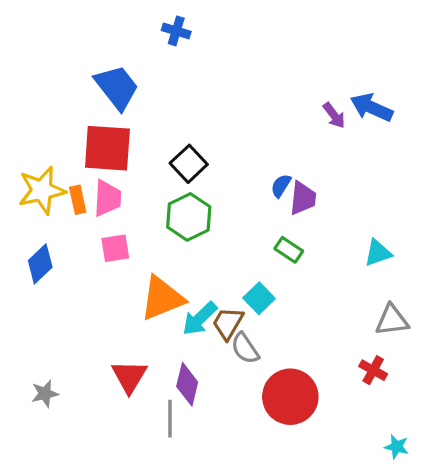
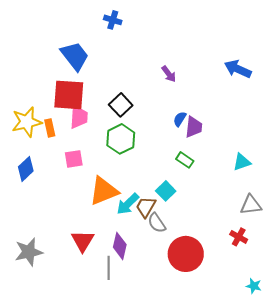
purple arrow: (334, 115) -> (169, 74), moved
pink trapezoid: (107, 198) -> (79, 117), moved
gray star: (45, 394) -> (29, 252), size x1.6

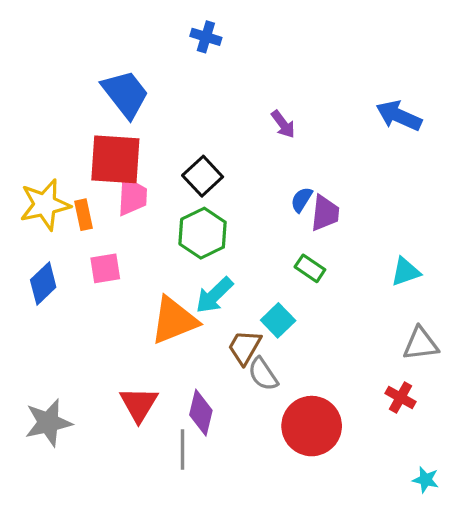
blue cross: (113, 20) -> (206, 37), moved
pink square: (74, 159) -> (105, 268), moved
cyan arrow: (128, 204) -> (214, 295), moved

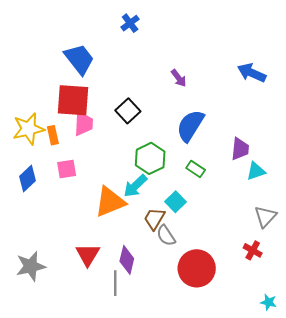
blue cross: (206, 37) -> (130, 23), turned 36
blue semicircle: (302, 200) -> (190, 126), size x2.0
purple trapezoid: (325, 213) -> (240, 149), moved
green hexagon: (203, 233) -> (150, 158), moved
gray triangle: (421, 344) -> (265, 217), turned -40

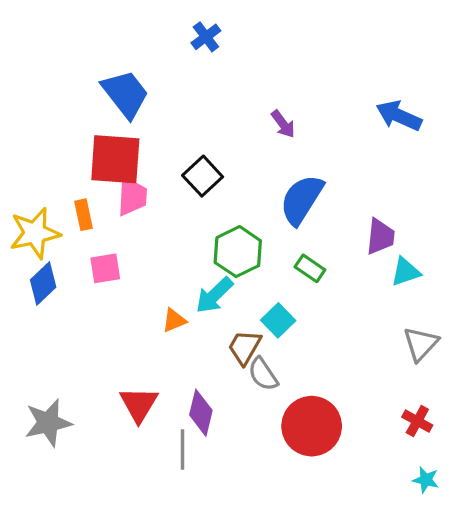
yellow star: (29, 129) -> (35, 233), moved
orange triangle: (110, 202) -> (174, 320), size x0.5
red cross: (253, 250) -> (417, 421), moved

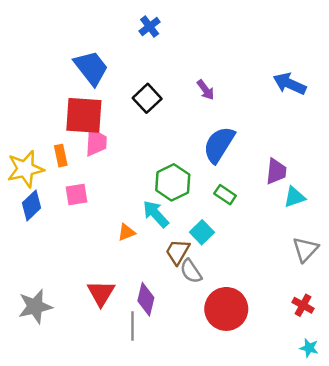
black square: (203, 176) -> (147, 98), moved
cyan arrow: (214, 295) -> (156, 214), turned 92

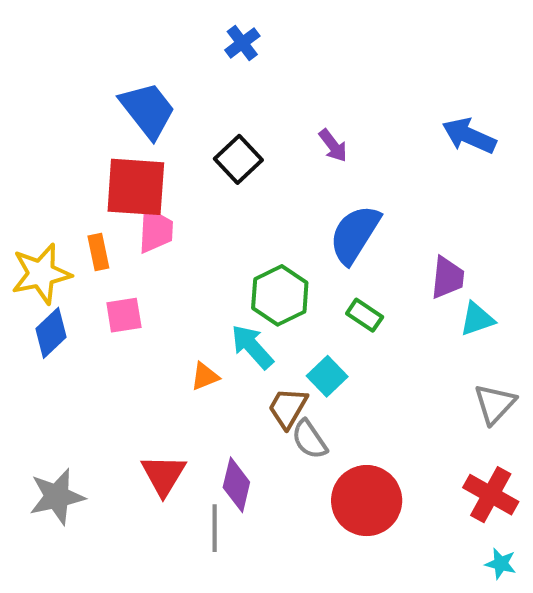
red cross: (303, 305) -> (491, 495), size x1.5

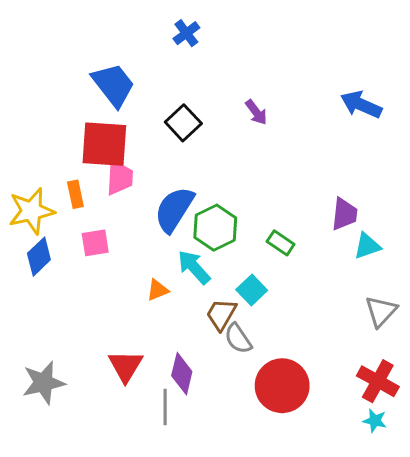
blue semicircle: (355, 234) -> (174, 209), moved
cyan star: (501, 564) -> (375, 421), moved

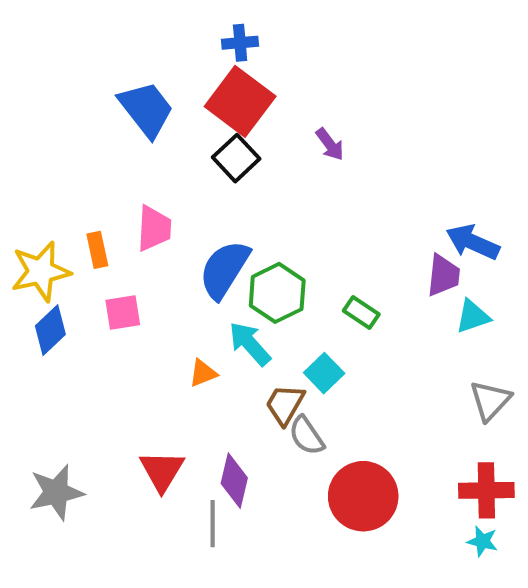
blue cross: (186, 33) -> (240, 43), turned 32
blue arrow: (361, 105) -> (473, 242), moved
red square: (104, 144) -> (240, 101), moved, turned 33
red cross: (378, 381) -> (486, 490), turned -30

